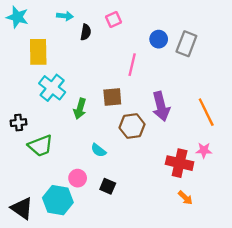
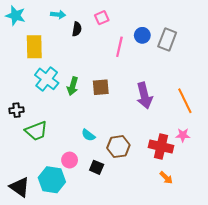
pink line: (132, 65) -> (119, 47), moved
green arrow: (80, 109) -> (73, 86), moved
brown hexagon: (132, 126) -> (118, 147), moved

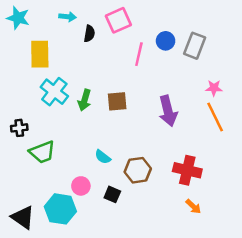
pink square: (102, 18) -> (118, 20), size x1.5
pink star: (183, 135) -> (214, 88), moved

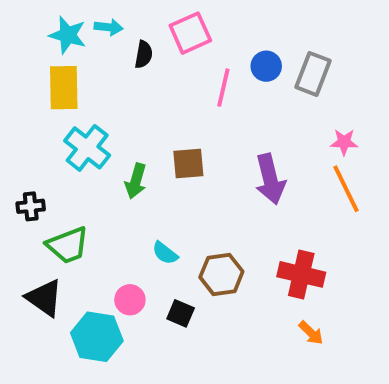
cyan star: (18, 18) -> (68, 35), moved
green arrow: (85, 100) -> (136, 181), moved
black triangle: (23, 217) -> (44, 298), moved

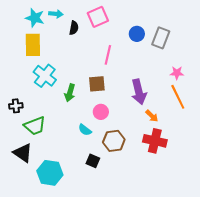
pink line: (223, 88) -> (108, 55), moved
pink circle: (130, 300) -> (101, 112), moved
orange arrow: (311, 333) -> (152, 116), moved

